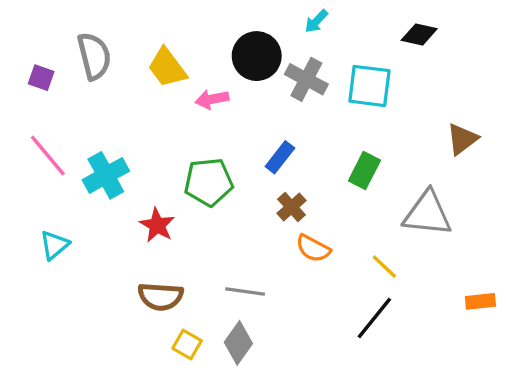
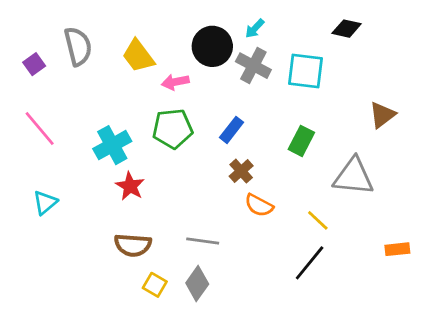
cyan arrow: (316, 21) -> (255, 29), moved
purple square: (41, 78) -> (34, 64), turned 35
cyan cross: (106, 175) -> (112, 145), moved
green pentagon: (209, 182) -> (173, 129), moved

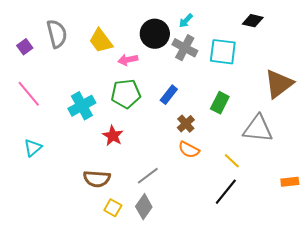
brown triangle: (382, 115) -> (279, 84), size x1.5
brown cross: (241, 171) -> (186, 124), moved
red star: (130, 186) -> (113, 136), moved
gray line: (203, 241) -> (148, 176), turned -45

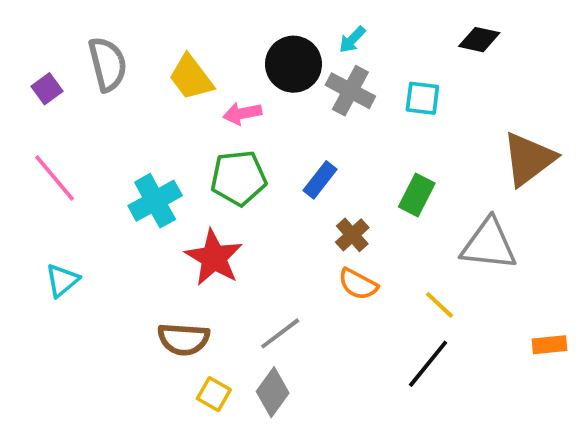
cyan square: (223, 52) -> (422, 98), size x0.7
red star: (113, 136) -> (214, 258), size x1.4

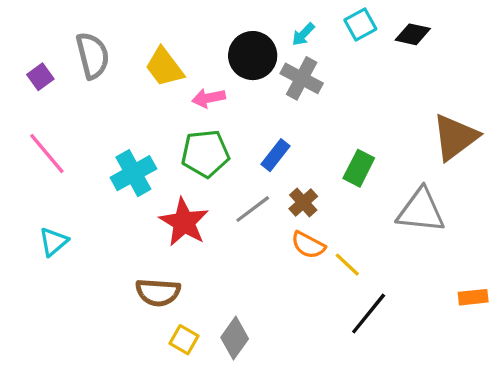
cyan square: (422, 98) -> (360, 24), moved, turned -36
yellow line: (439, 305) -> (347, 265), moved
gray line: (280, 333) -> (253, 209), moved

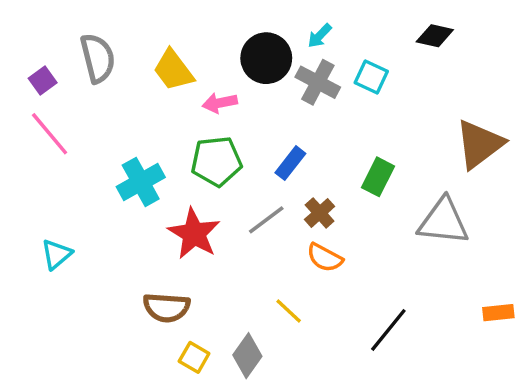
cyan square: (360, 24) -> (371, 77), moved, turned -36
pink line: (47, 154) -> (50, 134), moved
yellow line: (347, 265) -> (289, 311), moved

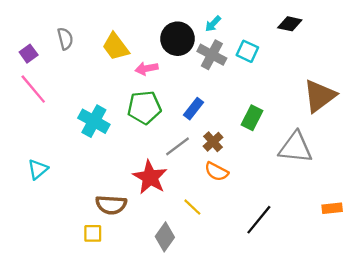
gray semicircle: (98, 58) -> (65, 39), size x0.7
cyan cross: (141, 182) -> (94, 121), turned -32
red star: (194, 234) -> (150, 177), moved
yellow square: (194, 357) -> (93, 233), moved, turned -30

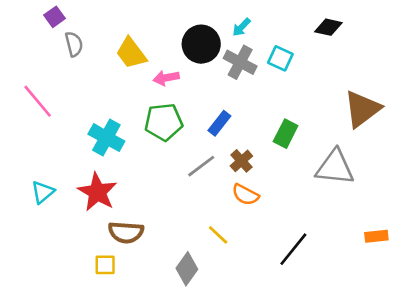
purple square: (29, 54) -> (55, 17), moved
red star: (150, 177) -> (97, 192), moved

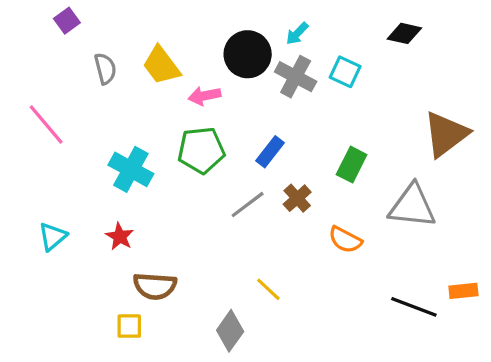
gray semicircle: (74, 44) -> (105, 69), moved
red star: (97, 192) -> (120, 237), size x0.6
orange semicircle: (245, 195) -> (345, 240), moved
black line: (293, 249) -> (414, 307), moved, turned 72

